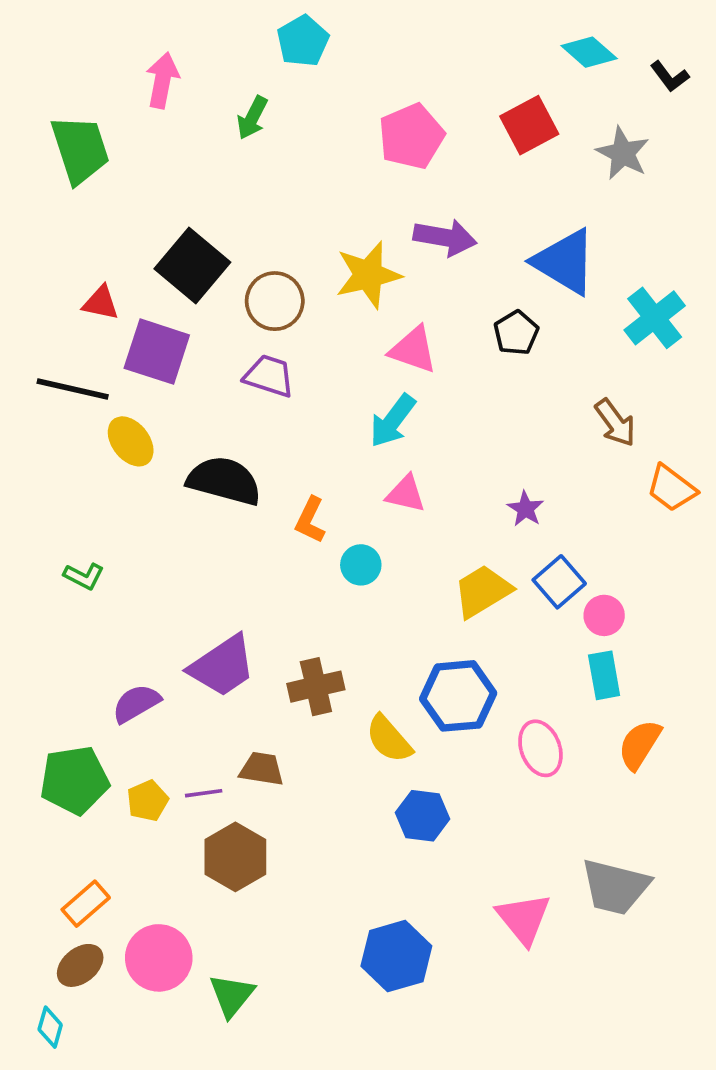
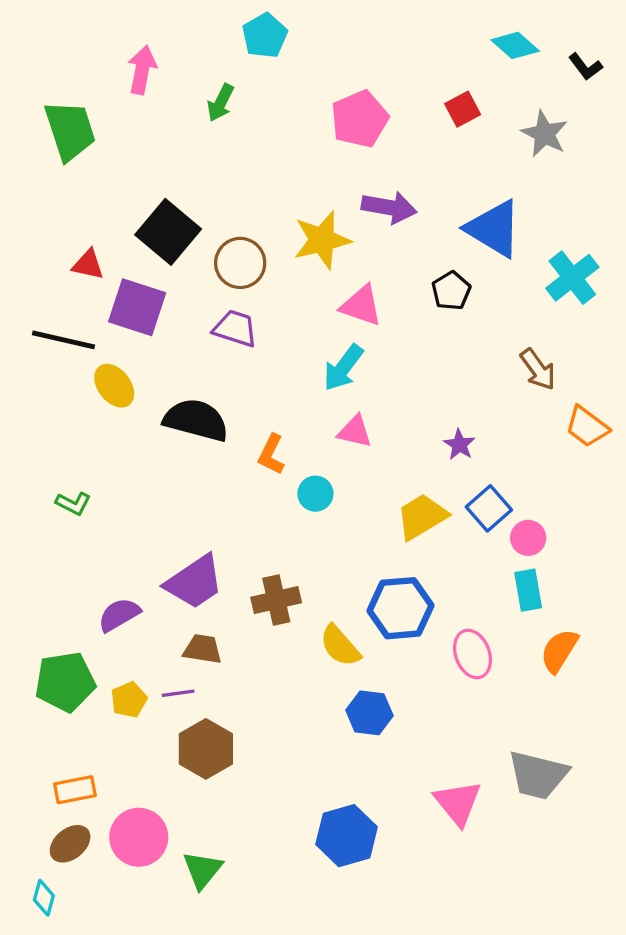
red square: (529, 125) -> (463, 109), size x0.7
brown trapezoid: (262, 769) -> (203, 649), moved
orange rectangle: (86, 904) -> (75, 790), turned 30

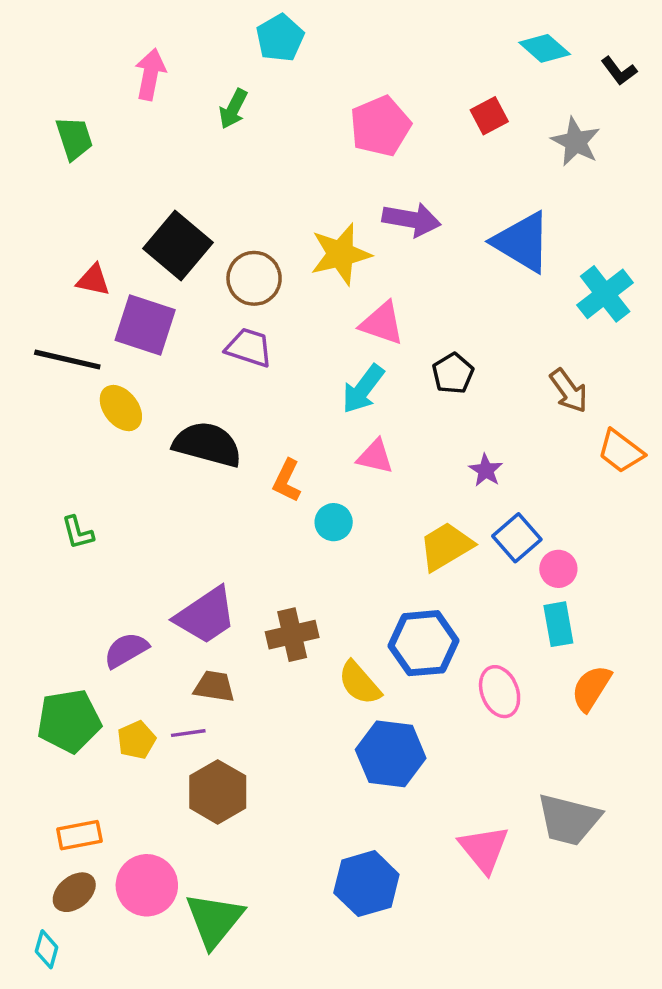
green trapezoid: (70, 130) -> (74, 138), size x0.7
black pentagon: (451, 291) -> (453, 373), moved
green L-shape: (73, 503) -> (78, 533), turned 48
blue hexagon: (369, 713) -> (391, 754), size x1.4
green triangle: (203, 870) -> (214, 920), size x1.4

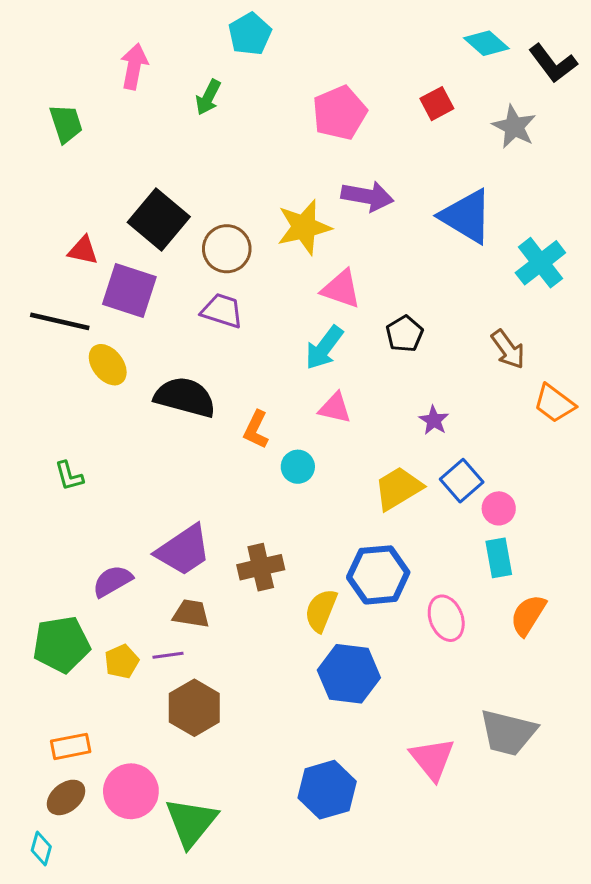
black L-shape: (619, 71) -> (553, 63), size x1.5
yellow semicircle: (360, 683) -> (321, 610), turned 63

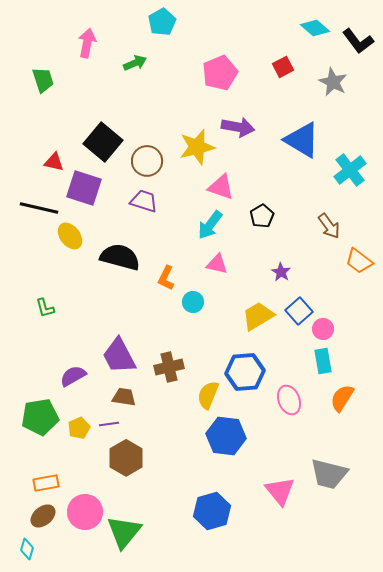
green arrow: (208, 97) -> (135, 63), turned -140
purple trapezoid: (183, 550) -> (119, 356), turned 96

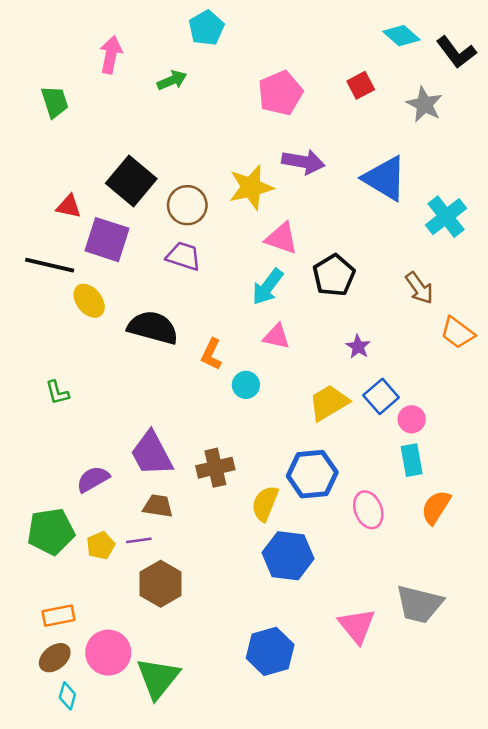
black pentagon: (262, 216) -> (334, 275), size x1.4
cyan diamond: (27, 549) -> (67, 696), moved

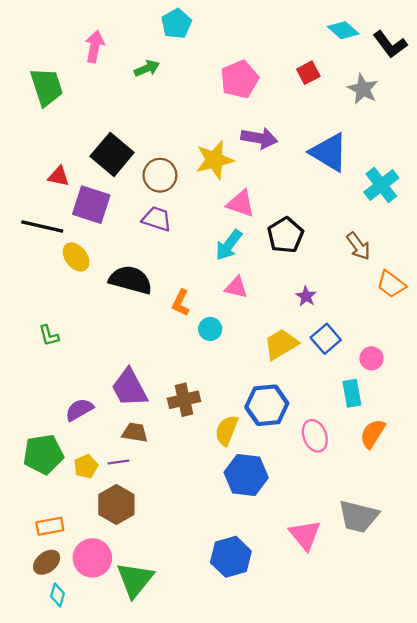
green trapezoid: (55, 102) -> (47, 87), size x1.4
pink circle: (412, 419) -> (371, 358), moved
brown hexagon: (161, 584) -> (116, 504), moved

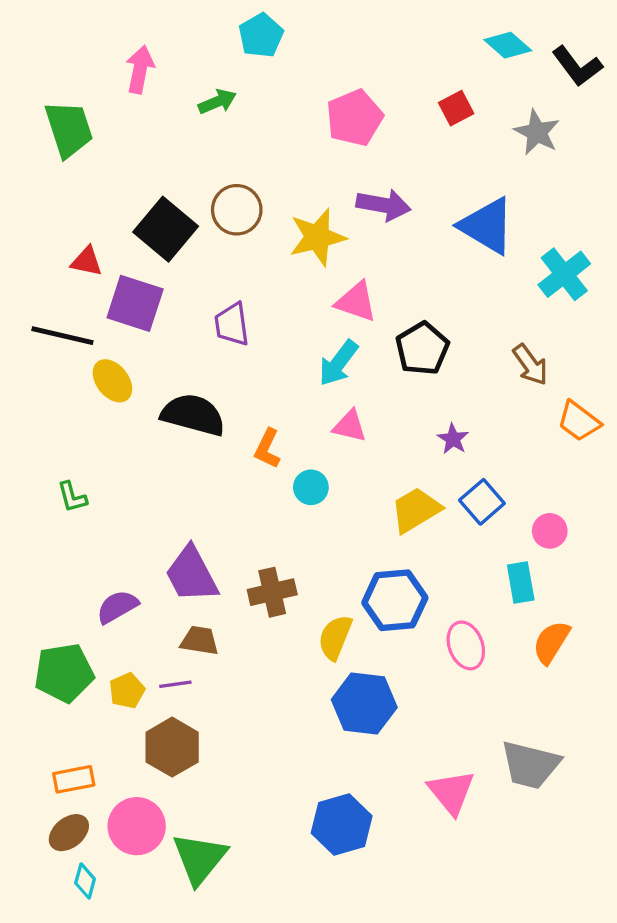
brown circle: (160, 175) -> (237, 210), moved
purple trapezoid: (157, 219) -> (232, 324), turned -116

